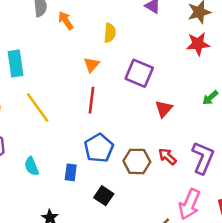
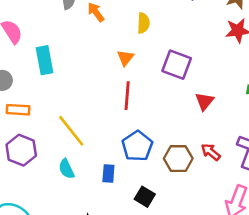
yellow line: (38, 108) -> (71, 131), moved

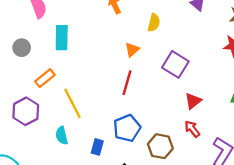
orange rectangle: (18, 110) -> (45, 78), moved, turned -54
red arrow: (211, 152) -> (192, 129), moved

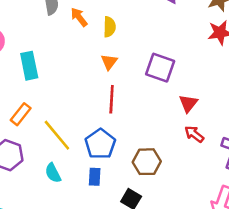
yellow semicircle: (154, 23) -> (110, 27), moved
blue pentagon: (127, 128) -> (100, 144), moved
brown hexagon: (160, 146) -> (147, 162), moved

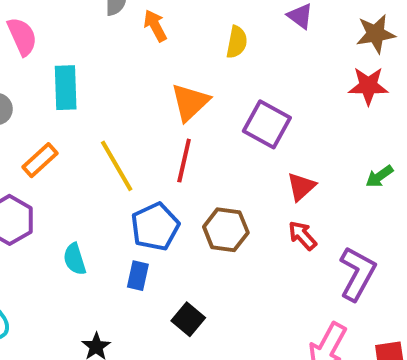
yellow semicircle: (110, 27) -> (237, 42), moved
orange triangle: (109, 62) -> (190, 102), size x1.5
yellow line: (57, 135) -> (117, 166), moved
brown hexagon: (147, 162) -> (226, 230), moved

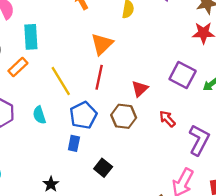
purple square: (267, 124) -> (183, 75), moved
orange rectangle: (40, 160) -> (18, 67), moved
red triangle: (301, 187) -> (140, 89), moved
cyan semicircle: (75, 259) -> (39, 115), moved

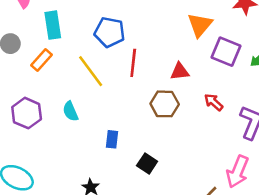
orange triangle: (102, 44) -> (200, 25), moved
red triangle: (140, 89) -> (180, 71), turned 42
blue pentagon: (83, 115) -> (110, 32), moved, turned -30

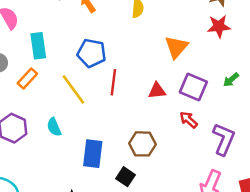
purple square: (226, 52) -> (193, 87), moved
brown hexagon: (165, 104) -> (142, 144), moved
blue rectangle: (112, 139) -> (93, 154), size x1.6

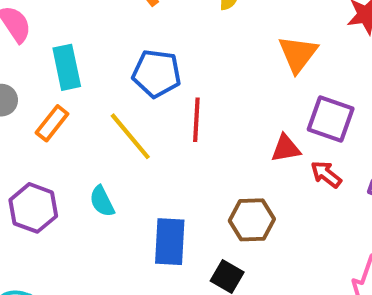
red triangle: (157, 91) -> (286, 148), moved

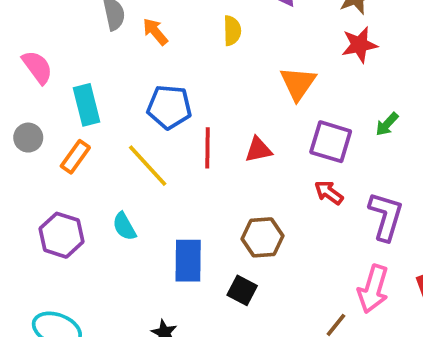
red triangle: (286, 148) -> (258, 150), moved

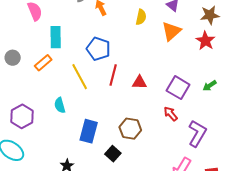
red star: (359, 45) -> (205, 41), turned 30
orange triangle: (298, 83) -> (171, 31), moved
gray circle: (28, 138) -> (13, 58), moved
purple hexagon: (62, 235) -> (22, 116), moved

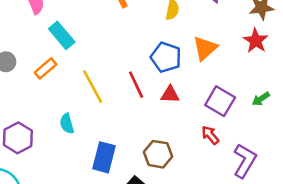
orange triangle: (171, 31) -> (205, 48), moved
cyan rectangle: (56, 37) -> (62, 35), turned -40
blue pentagon: (98, 49) -> (166, 57), moved
red line: (113, 75) -> (136, 85), turned -40

